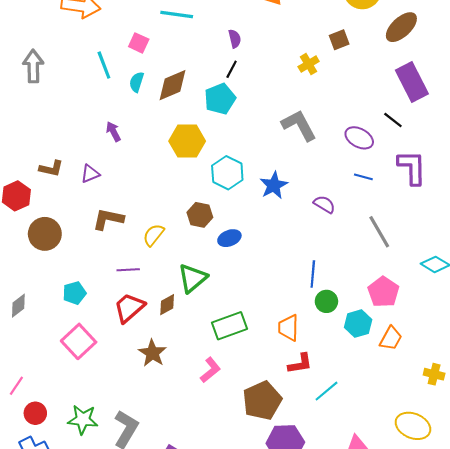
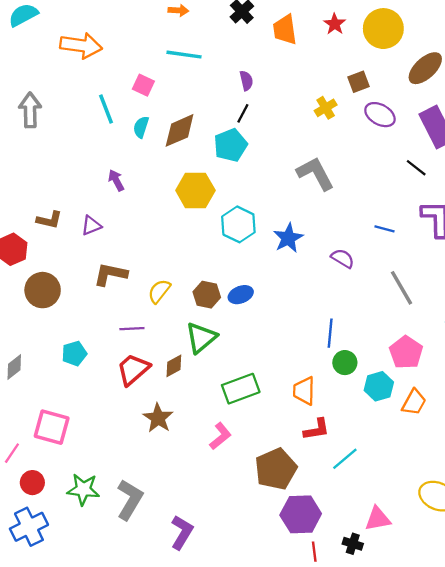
purple ellipse: (359, 138) -> (380, 115), moved
brown hexagon: (200, 215) -> (207, 295), moved
pink square: (79, 341) -> (52, 427), moved, turned -32

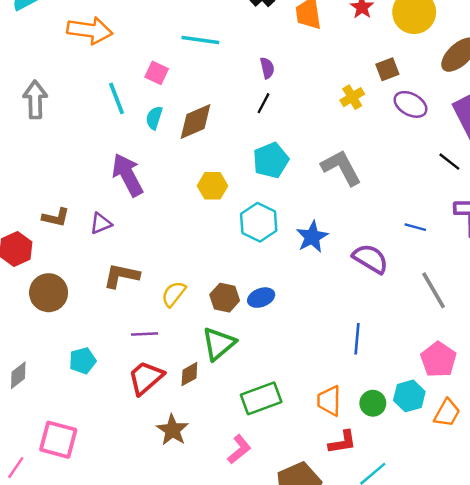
cyan pentagon: (231, 145) -> (271, 160), moved
purple arrow: (116, 180) -> (127, 175), size x1.8
yellow hexagon: (195, 190) -> (213, 186), size x0.7
purple semicircle: (343, 258) -> (370, 259), size x1.4
green circle: (345, 363) -> (373, 403), moved

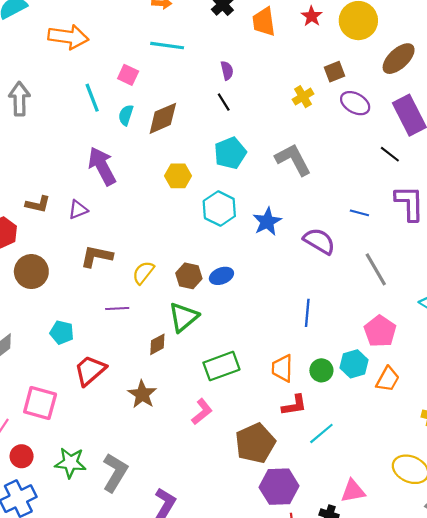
black line: (264, 103) -> (224, 102), turned -60
cyan pentagon: (83, 361) -> (62, 332), turned 30
red trapezoid: (146, 378) -> (90, 370), moved

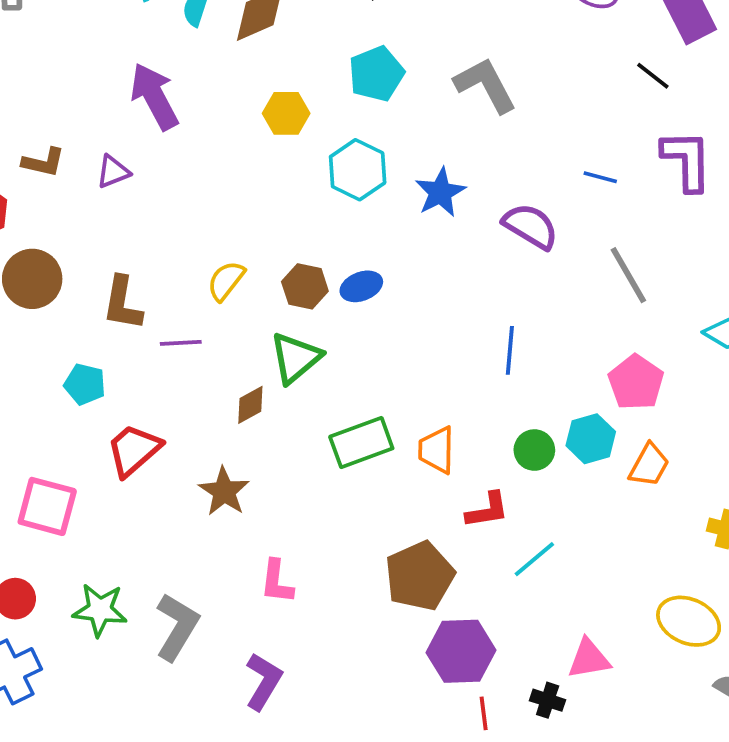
brown L-shape: (97, 256) -> (122, 303), moved, turned -92
orange trapezoid: (282, 368) -> (437, 450), moved
pink L-shape: (202, 412) -> (277, 582), moved, turned 136

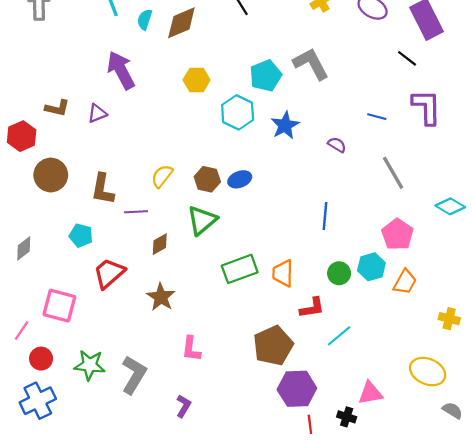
cyan pentagon: (376, 74) -> (266, 76), moved
purple semicircle: (531, 226) -> (337, 145), size x0.6
brown diamond: (250, 405) -> (160, 244), moved
purple L-shape: (264, 681) -> (184, 406), size x0.7

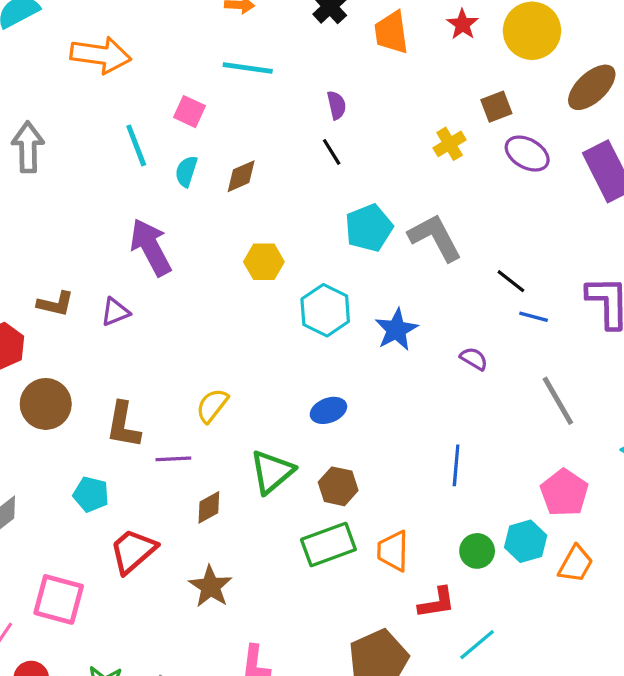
brown diamond: (181, 23) -> (241, 176), size x0.7
black line: (407, 58) -> (511, 281), moved
cyan pentagon: (266, 76) -> (369, 228), moved
brown hexagon: (207, 179) -> (338, 486), moved

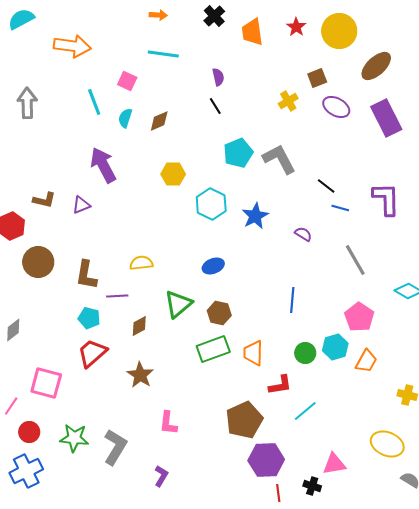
yellow semicircle: (212, 406) -> (141, 263), turned 45
cyan pentagon: (91, 494) -> (89, 318), moved

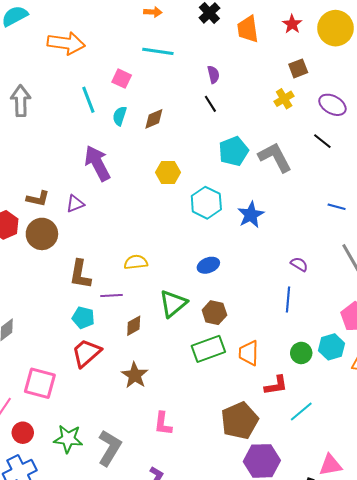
brown square: (317, 78) -> (298, 68), moved
black line: (326, 186) -> (322, 141), moved
purple semicircle: (303, 234) -> (299, 264), moved
brown circle: (38, 262) -> (42, 234), moved

